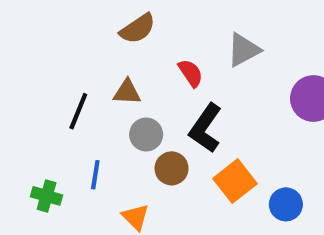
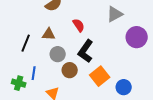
gray triangle: (244, 50) -> (115, 14), moved
green cross: (47, 196) -> (19, 83), moved

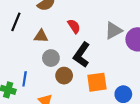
gray triangle: (115, 14) -> (113, 31), moved
black line: (26, 43) -> (16, 22), moved
orange square: (100, 76) -> (97, 82), turned 30

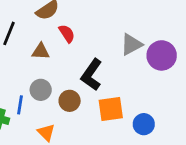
red semicircle: (74, 26) -> (67, 33), moved
gray circle: (51, 58) -> (41, 90), moved

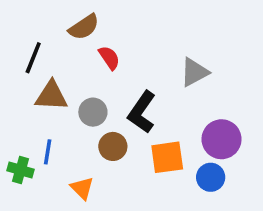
brown triangle: (41, 51) -> (51, 96), moved, size x1.4
purple circle: (162, 55) -> (222, 139), moved
gray circle: (41, 90) -> (93, 112), moved

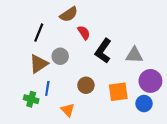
gray triangle: (194, 72) -> (134, 55), moved, turned 30
brown triangle: (51, 96) -> (39, 64), moved, turned -36
gray circle: (93, 112) -> (60, 56), moved
black L-shape: (142, 112) -> (103, 51), moved

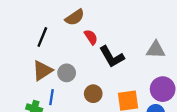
black L-shape: (103, 51) -> (112, 57), turned -65
gray triangle: (134, 55) -> (156, 50), moved
gray circle: (60, 56) -> (67, 73), moved

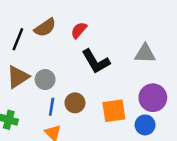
brown semicircle: (75, 17) -> (45, 28), moved
red semicircle: (91, 37) -> (79, 30), moved, turned -105
blue line: (52, 97) -> (52, 107), moved

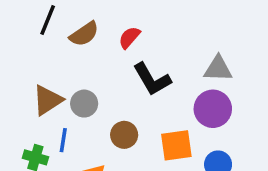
black line: (18, 39) -> (48, 20), moved
purple circle: (153, 98) -> (213, 109), moved
blue line: (52, 107) -> (63, 140), moved

